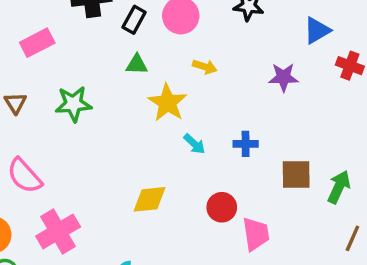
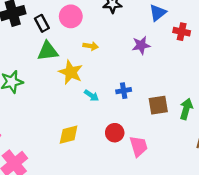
black rectangle: (134, 20) -> (42, 23), turned -49
green triangle: (137, 64) -> (48, 51), size x1.5

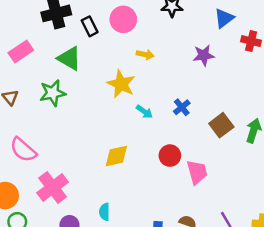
green triangle: (48, 51) -> (69, 58), moved, turned 35
blue cross: (124, 91) -> (182, 107), turned -32
brown square: (158, 105) -> (221, 125), turned -30

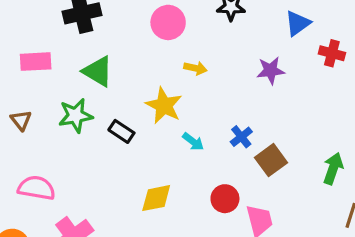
black rectangle: (90, 26) -> (121, 131), moved, turned -30
pink rectangle: (21, 51) -> (36, 62), turned 30
brown square: (221, 125) -> (271, 160), moved
pink semicircle: (23, 150) -> (36, 188), turned 148

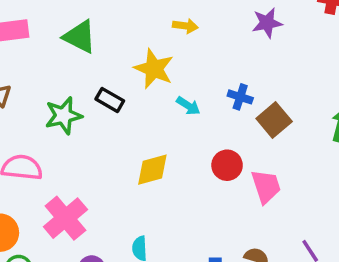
green star: (76, 116) -> (63, 116), moved
blue cross: (241, 137) -> (240, 97), turned -30

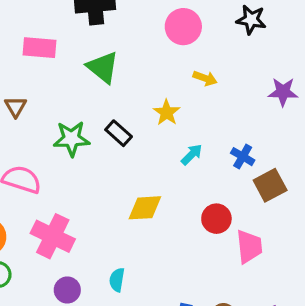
yellow star: (154, 69) -> (167, 113), size x0.7
cyan arrow: (188, 106) -> (192, 155), turned -90
pink cross: (65, 218) -> (53, 236), turned -36

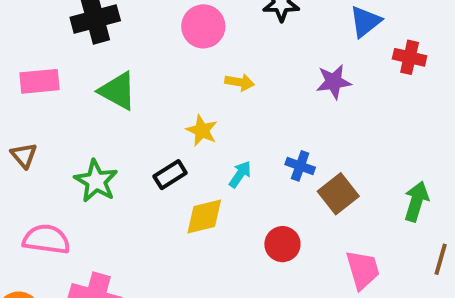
black rectangle: (119, 133) -> (170, 175), moved, turned -64
green star: (71, 139) -> (96, 181), turned -30
yellow diamond: (145, 208) -> (204, 216), moved
pink trapezoid: (249, 247) -> (363, 270), moved

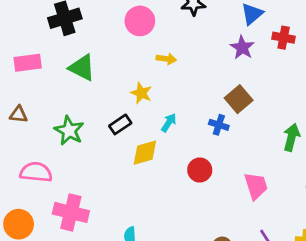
purple star: (334, 82) -> (242, 48), moved, turned -30
brown triangle: (24, 155) -> (19, 114), turned -42
blue cross: (300, 166) -> (219, 125), moved
brown square: (338, 194) -> (239, 99), moved

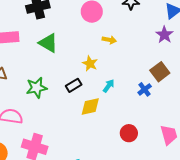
blue cross: (219, 125) -> (145, 89), turned 32
green star: (69, 131) -> (37, 88), turned 30
red circle: (200, 170) -> (129, 133), moved

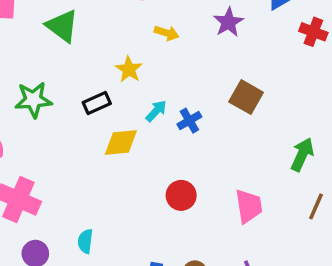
purple star: (164, 35) -> (228, 22), moved
brown square: (160, 72) -> (246, 97), turned -30
blue cross: (145, 89) -> (189, 121), moved

